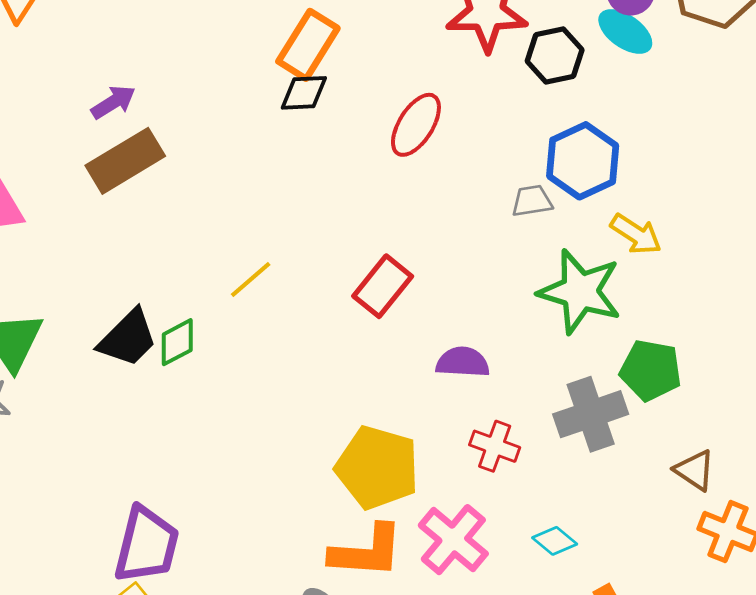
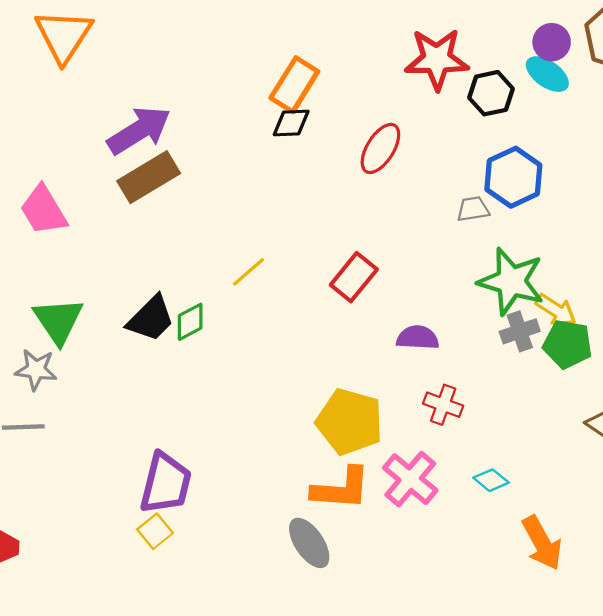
purple arrow: (113, 102) -> (139, 130), size x1.8
yellow arrow: (636, 234) -> (556, 310), moved
gray cross: (591, 414) -> (520, 331), moved, size x0.7

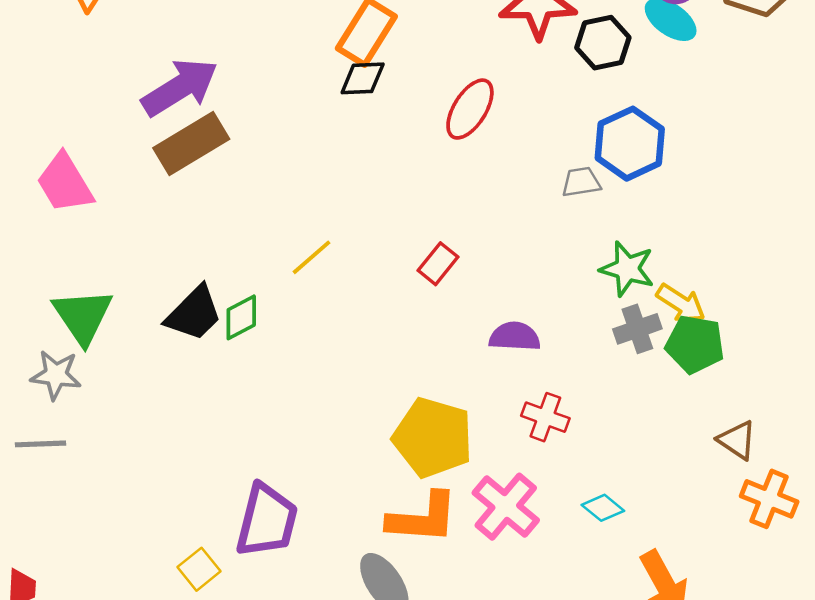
red rectangle: (354, 277) -> (438, 264), size x0.7
green star: (511, 281) -> (627, 269), size x0.7
purple trapezoid: (166, 483) -> (267, 521), moved

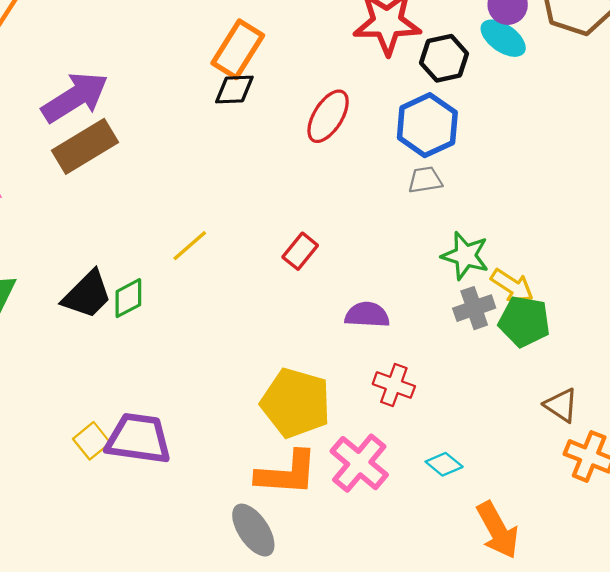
blue hexagon: (630, 144) -> (427, 125), moved
purple trapezoid: (267, 521) -> (138, 439), moved, turned -96
yellow square: (199, 569) -> (92, 441), moved

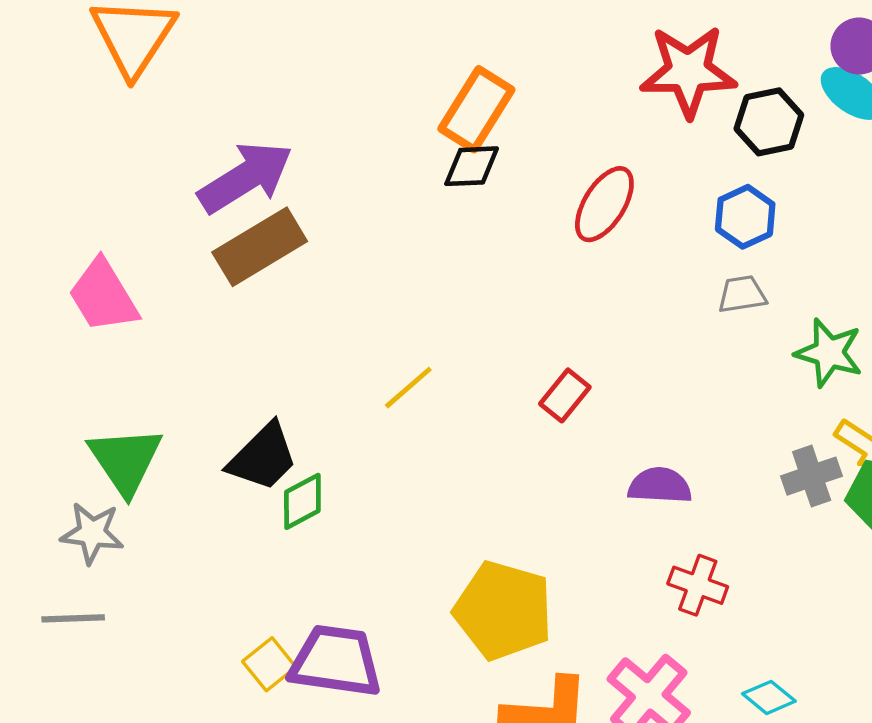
blue hexagon: (427, 125) -> (745, 217), size x0.7
green star: (465, 256) -> (829, 353), moved
green diamond: (128, 298) -> (302, 501), moved
yellow pentagon: (296, 403) -> (503, 610), moved

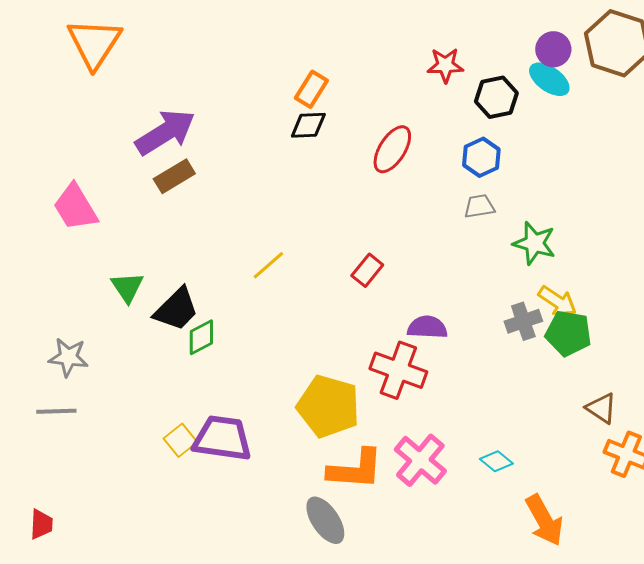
red star: (688, 71) -> (445, 65), size x0.6
orange rectangle: (476, 109) -> (311, 89), size x0.7
brown rectangle: (260, 247) -> (174, 176), size x0.7
green triangle: (125, 460) -> (127, 287), moved, size x0.7
red cross: (698, 585) -> (398, 370), moved, size x1.5

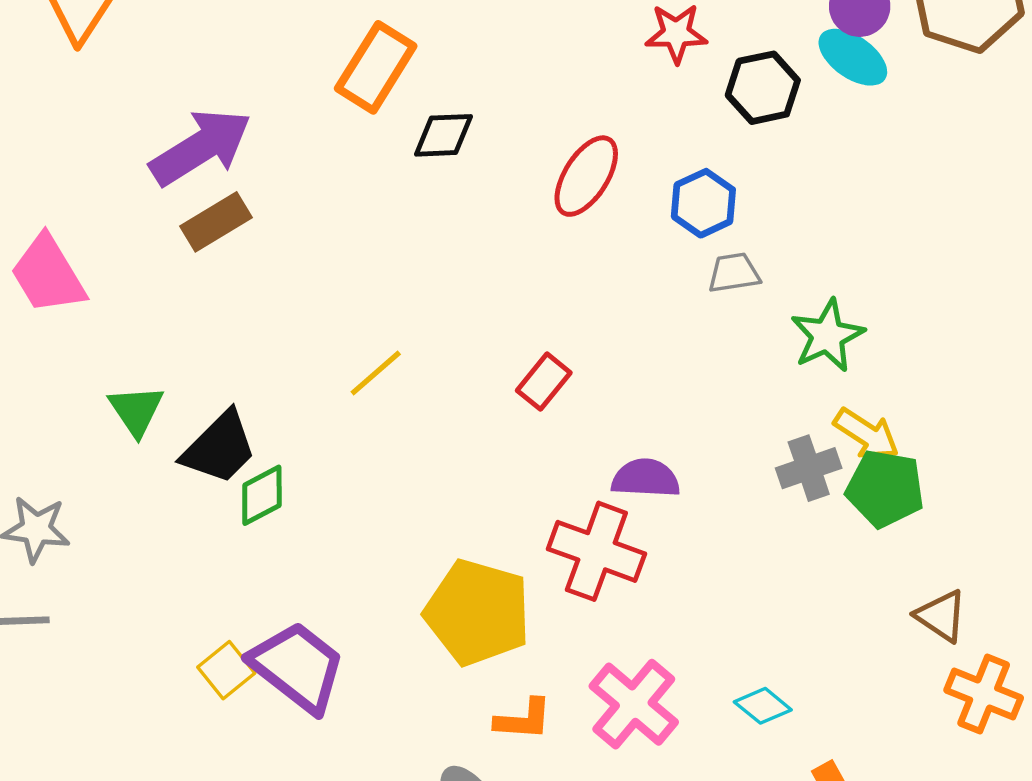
orange rectangle: (311, 89) -> (376, 67), moved, size x1.4
blue hexagon: (481, 157) -> (703, 203), moved
green star: (534, 243) -> (827, 336), turned 30
purple trapezoid: (222, 438) -> (298, 667), turned 30
orange L-shape: (355, 469) -> (523, 719), size x0.6

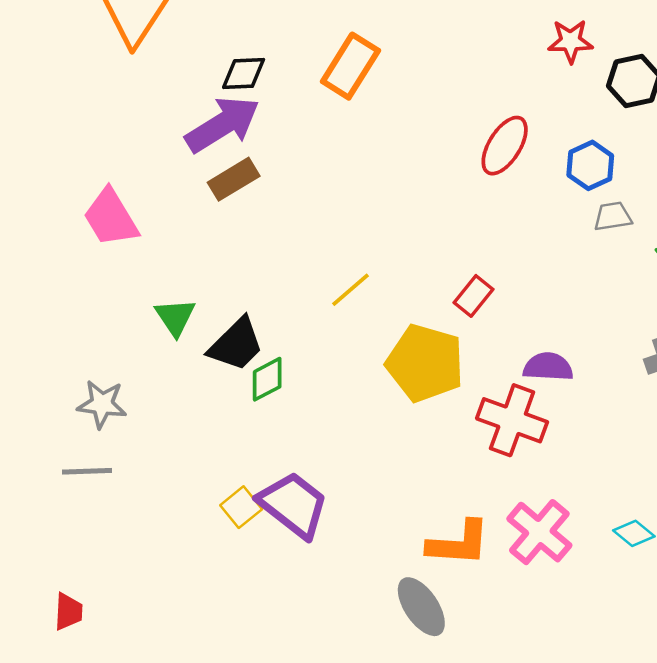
black diamond: (444, 135) -> (244, 73), moved
yellow pentagon: (478, 612) -> (425, 363), moved
orange L-shape: (523, 719) -> (459, 543), size x1.5

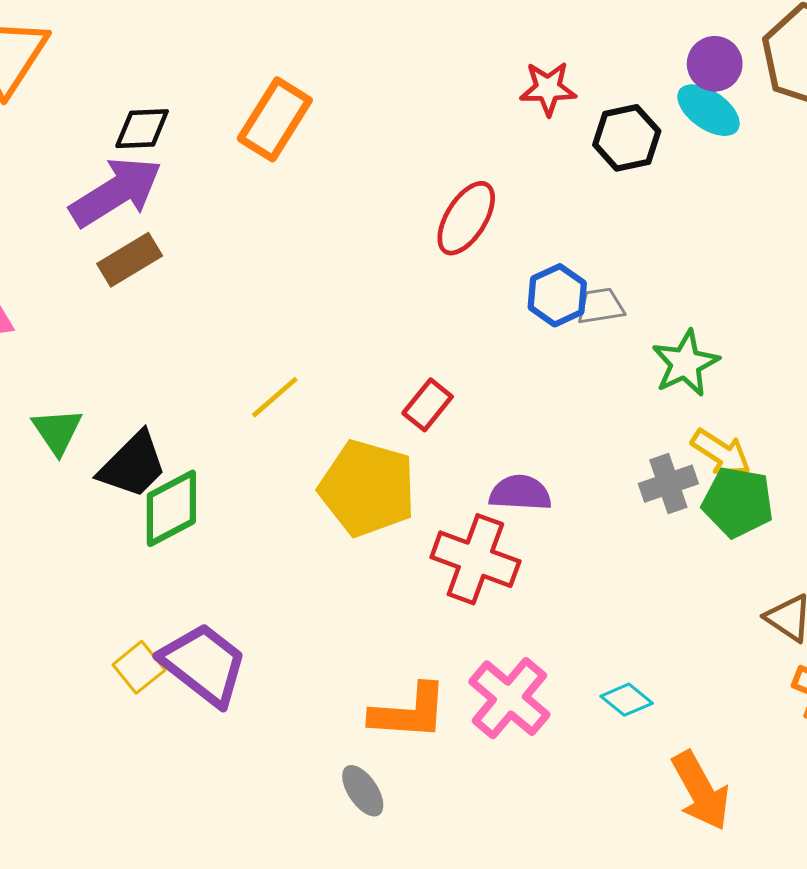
blue hexagon: (590, 165) -> (557, 295), moved
green diamond: (267, 379) -> (171, 508), size x1.4
gray ellipse: (421, 607) -> (363, 791), size x0.7

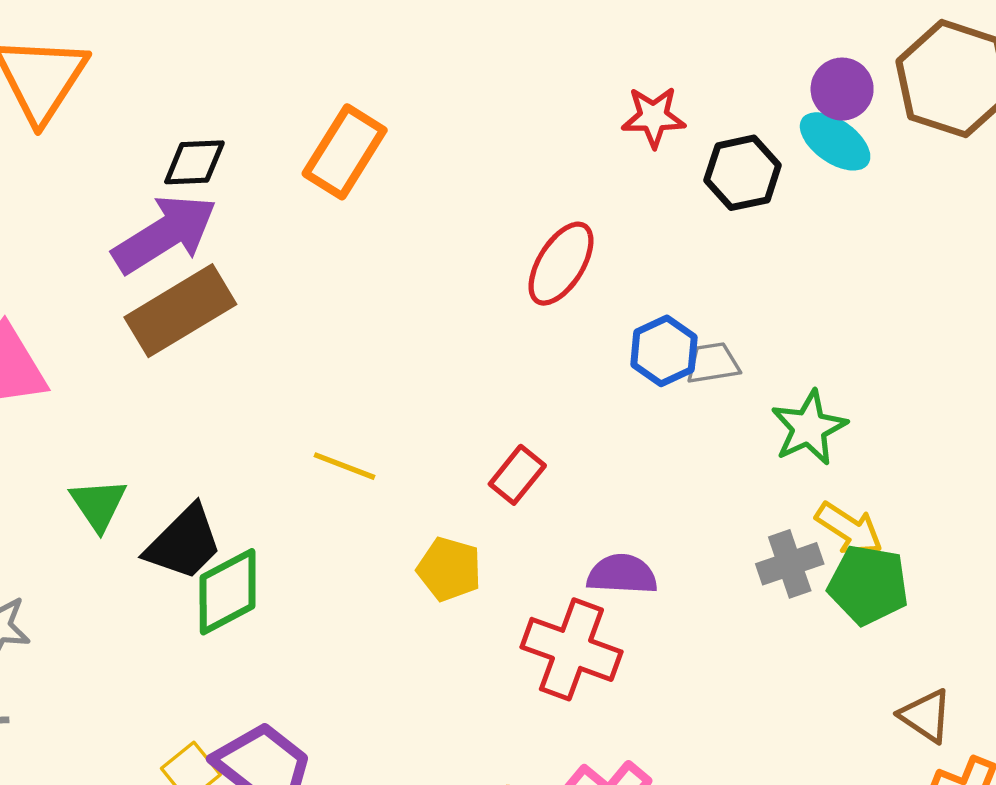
brown rectangle: (130, 260) -> (180, 311), size x1.5
yellow line: (275, 397) -> (345, 466), turned 62
yellow pentagon: (367, 488) -> (449, 569), size x0.6

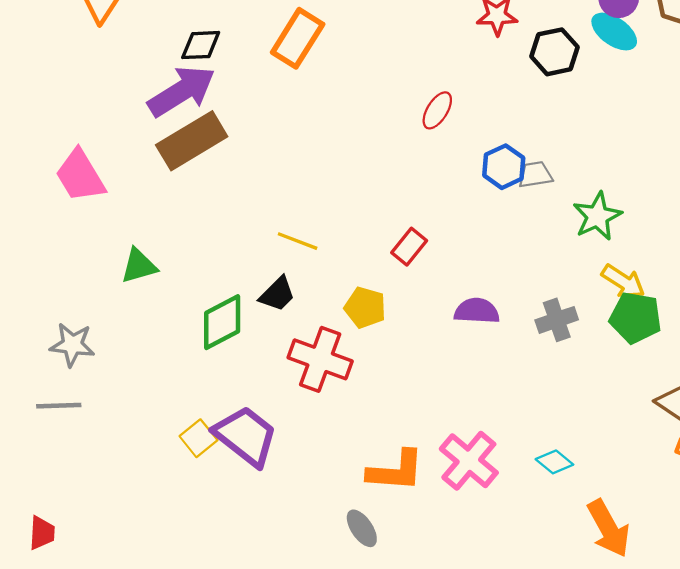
red ellipse: (561, 264) -> (437, 110), size x0.7
green triangle: (98, 505) -> (139, 266), turned 48
black trapezoid: (184, 543) -> (277, 294), moved, size x0.7
gray cross: (790, 564) -> (557, 320), moved
red cross: (571, 649) -> (320, 359), moved

